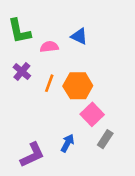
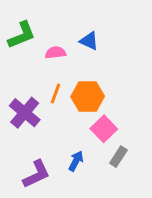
green L-shape: (19, 31) -> (22, 35), turned -100
purple cross: (22, 71) -> (25, 113), moved, size x1.5

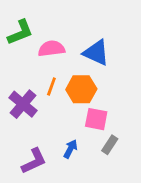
blue triangle: (89, 41) -> (96, 53), moved, size x1.5
pink semicircle: (55, 53) -> (51, 49), size x1.4
pink square: (104, 129) -> (96, 119), turned -35

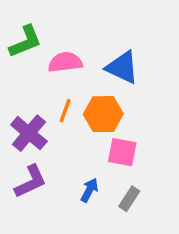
gray rectangle: (110, 145) -> (129, 199), moved
purple L-shape: (34, 161) -> (31, 182), moved

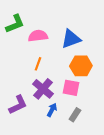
blue triangle: (122, 67) -> (71, 39), turned -45
orange hexagon: (103, 114) -> (81, 66), moved
purple cross: (29, 133) -> (43, 89), moved

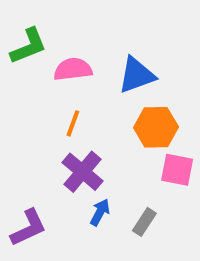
pink square: (71, 88) -> (177, 170), moved
purple L-shape: (18, 105) -> (28, 228), moved

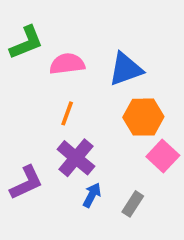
pink square: (177, 170) -> (163, 156), turned 32
purple L-shape: (28, 228) -> (26, 183), moved

